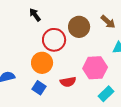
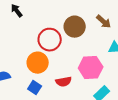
black arrow: (35, 15) -> (17, 11), moved

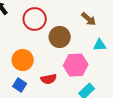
brown circle: (75, 27) -> (60, 37), moved
red circle: (50, 40) -> (35, 19), moved

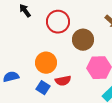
red semicircle: (49, 79) -> (63, 81), moved

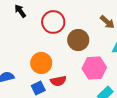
blue square: (43, 88) -> (38, 88), turned 32

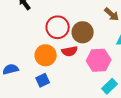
red circle: (53, 22) -> (58, 27), moved
red semicircle: (58, 81) -> (70, 51), moved

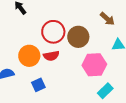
red semicircle: (70, 51) -> (51, 56), moved
orange circle: (46, 55) -> (29, 56), moved

